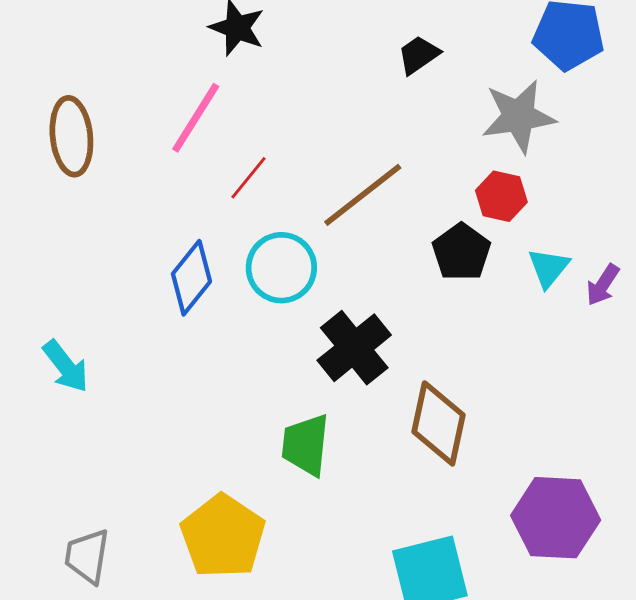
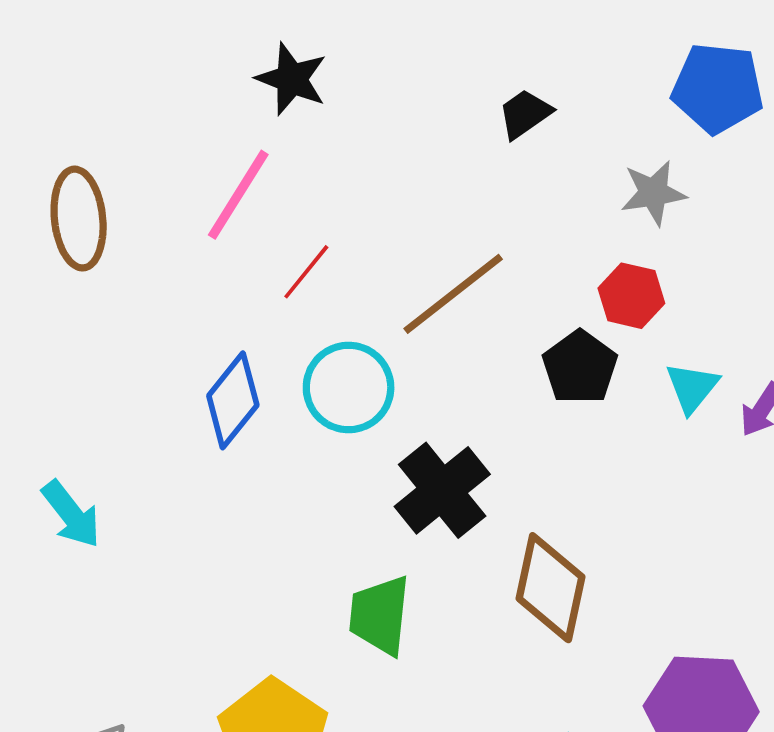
gray star: (519, 116) -> (653, 193), size x0.7

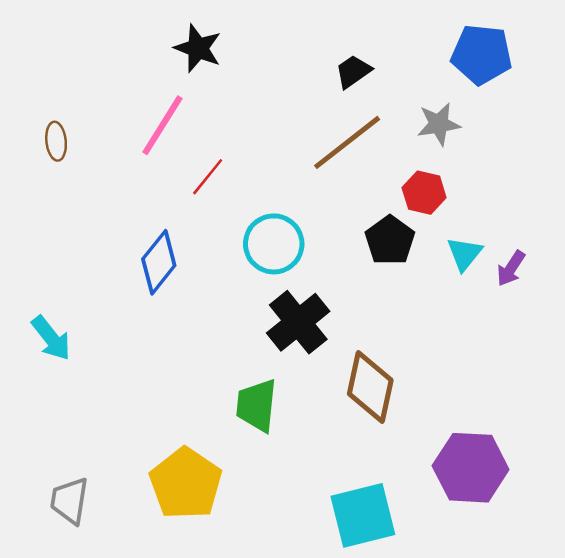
brown ellipse: (79, 219) -> (56, 141), size x0.6
brown line: (453, 294) -> (347, 142), moved
cyan circle: (349, 388) -> (274, 244), moved

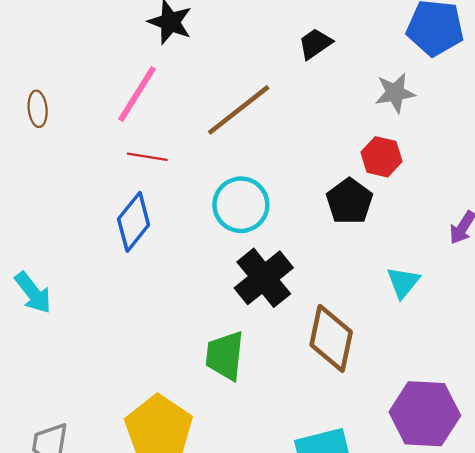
brown line: (347, 142) -> (239, 110), moved
red line: (208, 177) -> (147, 157), moved, turned 60
cyan triangle: (464, 254) -> (403, 282), moved

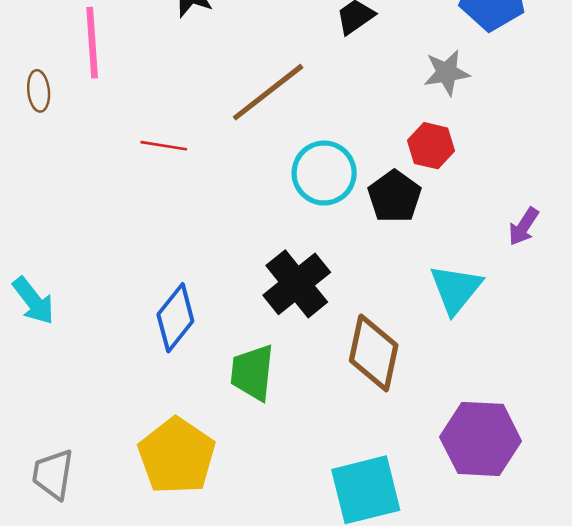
pink line: (137, 94) -> (92, 43), moved, turned -36
cyan circle: (241, 205) -> (324, 173), moved
blue diamond: (134, 222) -> (175, 318), moved
cyan triangle: (403, 282) -> (456, 289), size x1.4

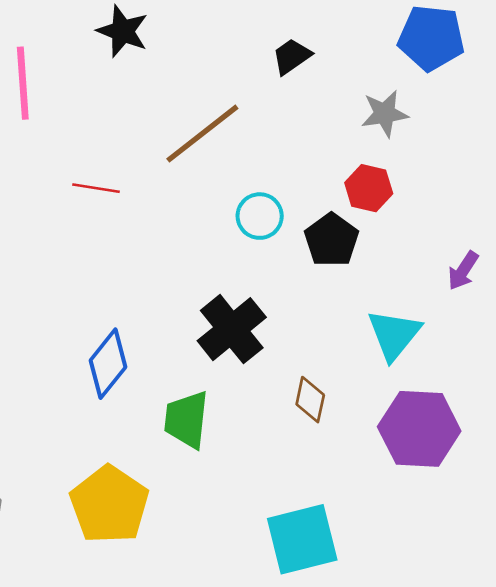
cyan circle: (324, 173) -> (260, 216), size x0.7
brown diamond: (374, 353) -> (310, 400), size x0.6
purple hexagon: (481, 439) -> (419, 429), moved

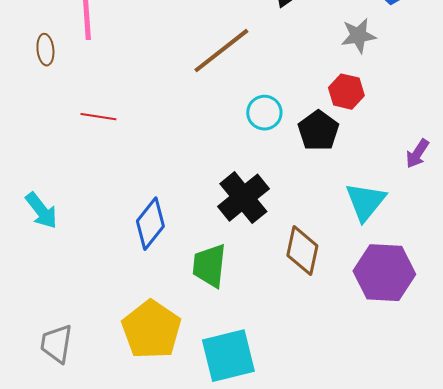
red line: (96, 188) -> (98, 117), moved
brown diamond: (310, 400) -> (302, 251), size x1.4
cyan square: (302, 539) -> (228, 356), moved

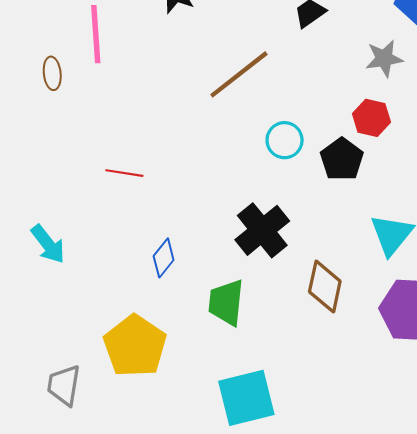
red line: (98, 117) -> (124, 173), moved
blue diamond: (150, 224) -> (164, 258), size x0.7
yellow pentagon: (151, 330) -> (135, 346), moved

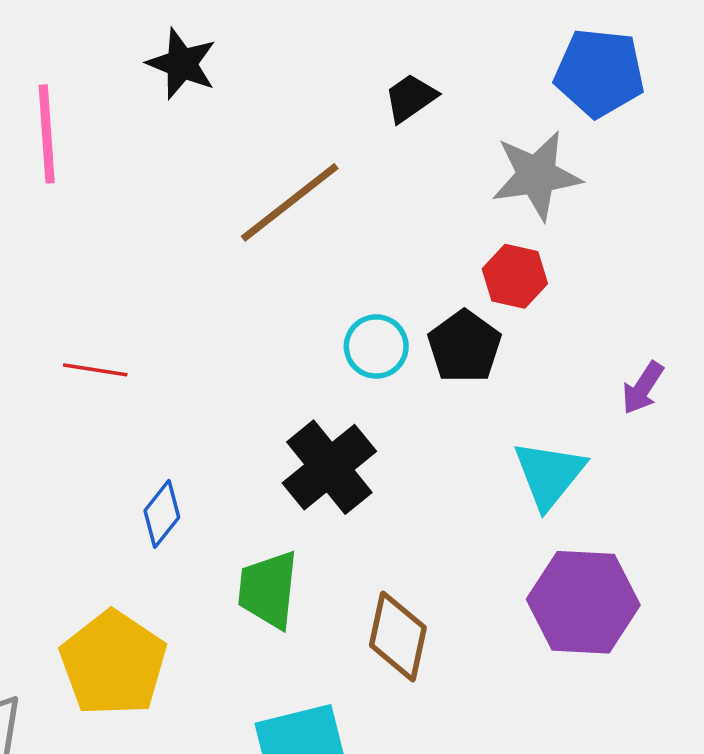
gray star: (384, 58) -> (536, 175), size x1.4
cyan circle: (285, 140) -> (376, 346), moved
brown diamond: (325, 287) -> (398, 636), moved

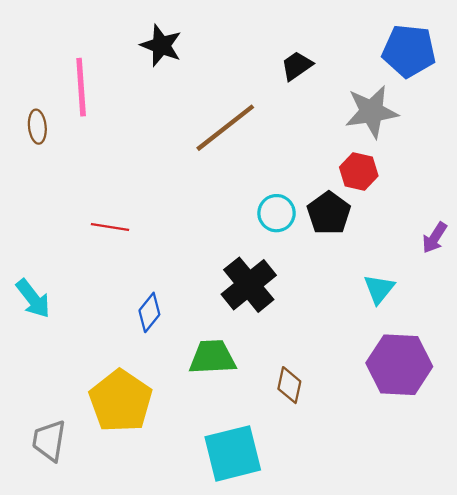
cyan triangle: (549, 474) -> (379, 289), size x0.7
green trapezoid: (268, 590) -> (212, 357), turned 81
brown diamond: (398, 636) -> (289, 385), size x0.7

